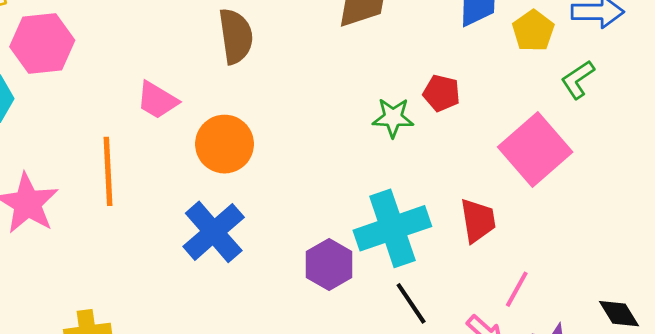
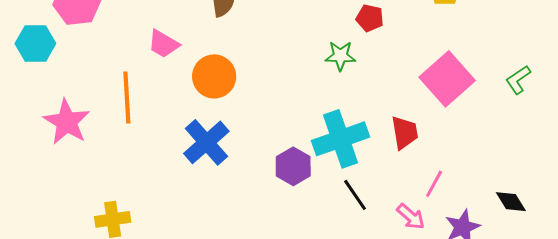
green L-shape: (578, 80) -> (518, 80), moved
red pentagon: (441, 93) -> (370, 18), moved

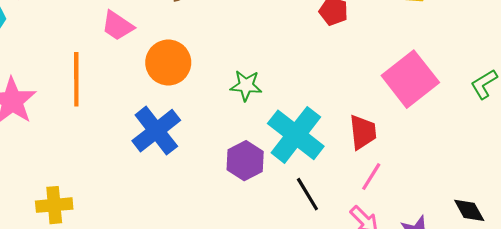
green star: (340, 56) -> (246, 86), moved
cyan cross: (340, 139) -> (296, 135), turned -36
pink line: (434, 184) -> (371, 177), moved

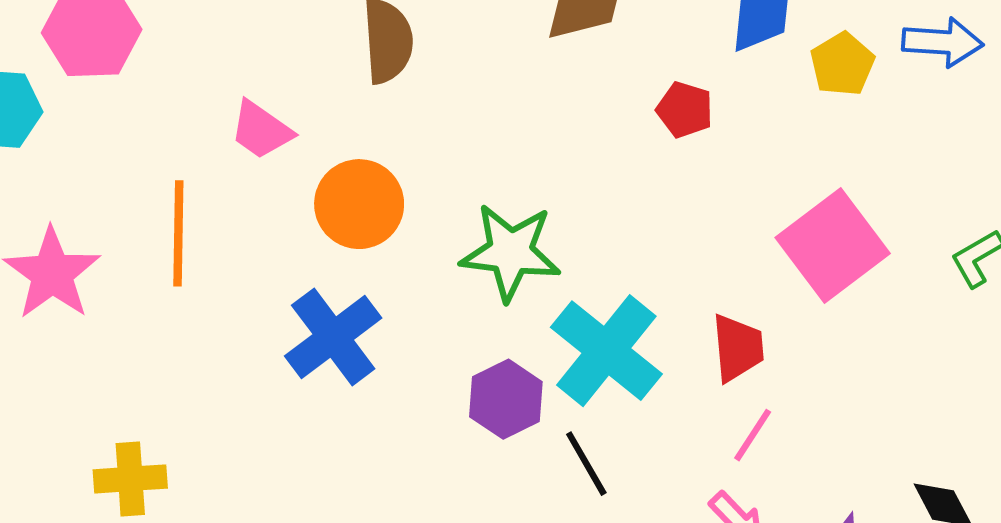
green star: (246, 86) -> (511, 252), size x1.6
black line: (307, 194) -> (586, 464), moved

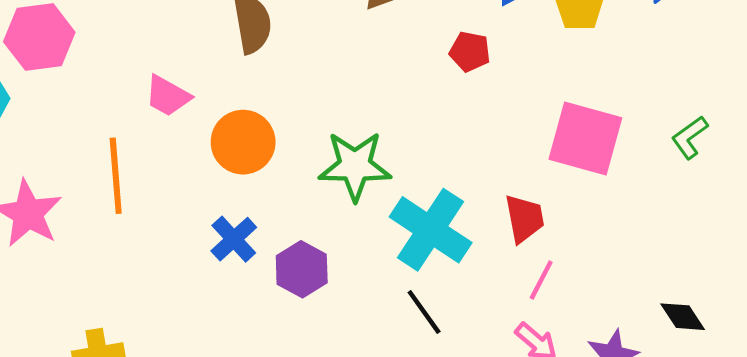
pink square: (833, 246) -> (585, 139), turned -32
blue cross: (333, 337) -> (234, 239), size x0.7
purple hexagon: (506, 399) -> (302, 269), moved

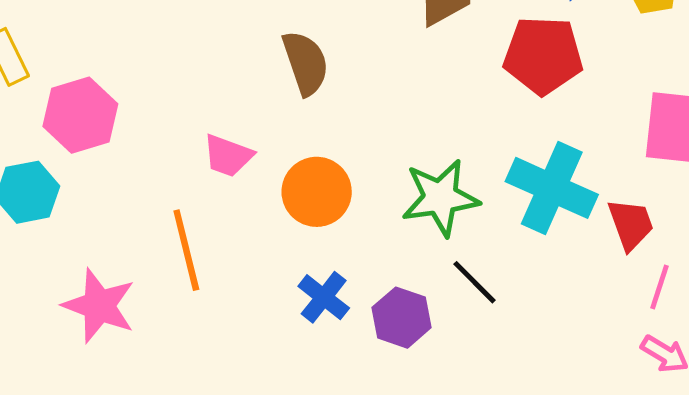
red pentagon: (470, 52) -> (543, 55), size x1.8
cyan cross: (431, 230) -> (552, 188), moved
black line: (424, 312) -> (475, 282), moved

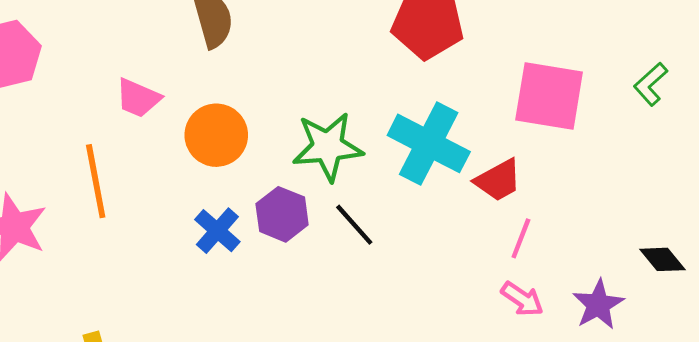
red trapezoid: (631, 224) -> (498, 180), turned 78
purple hexagon: (402, 318) -> (282, 214), moved

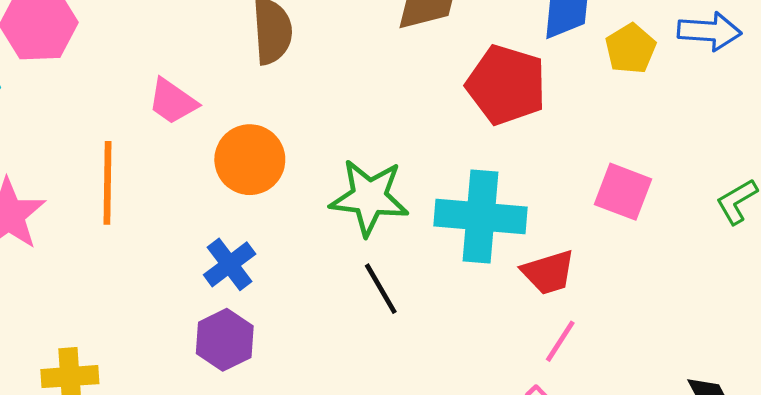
pink square: (549, 96) -> (623, 192), size x0.7
cyan cross: (429, 143) -> (481, 217), turned -34
purple hexagon: (282, 214) -> (225, 340), moved

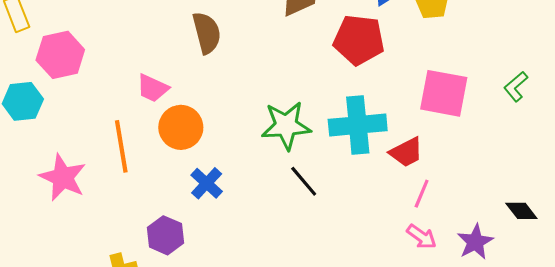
orange circle: (250, 160) -> (181, 127), moved
pink square: (623, 192) -> (444, 93), size x1.4
purple hexagon: (225, 340) -> (165, 235), moved

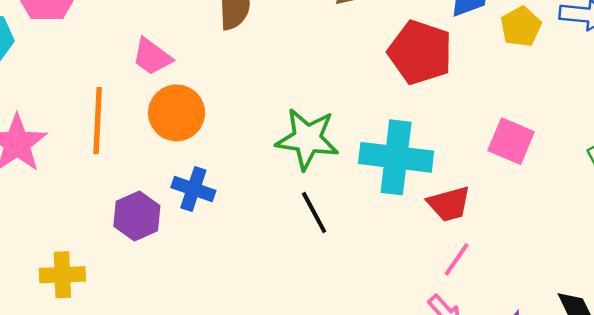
pink square: (444, 93) -> (511, 141), size x0.7
blue cross: (207, 183) -> (193, 189), turned -36
purple hexagon: (165, 235) -> (137, 216), moved

